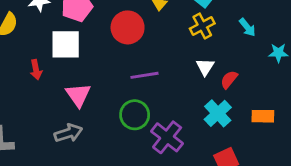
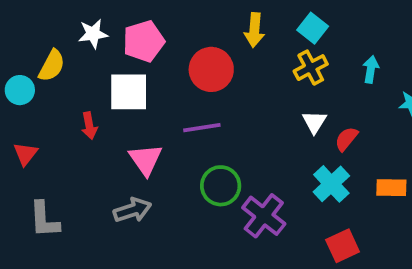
cyan arrow: (247, 27) -> (371, 69), turned -132
purple line: (144, 75) -> (202, 128), moved

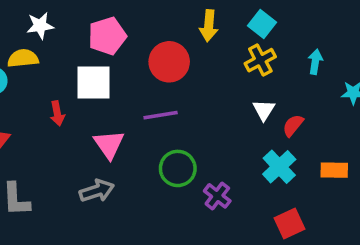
white star: (93, 34) -> (40, 26), moved
yellow semicircle: (52, 66) -> (23, 58), turned -124
purple cross: (264, 216) -> (217, 196), size x0.7

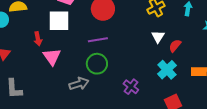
pink triangle: (109, 144) -> (52, 57), moved
green circle: (178, 168) -> (97, 64), moved
gray arrow: (97, 191) -> (79, 84), moved

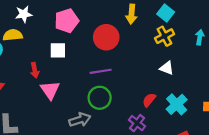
white square: (59, 21) -> (58, 50), size x0.7
white triangle: (158, 37) -> (167, 68), turned -40
red semicircle: (175, 46) -> (149, 100), moved

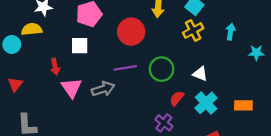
white triangle: (167, 68) -> (200, 74), moved
green circle: (100, 98) -> (162, 69), moved
gray arrow: (80, 120) -> (103, 89), moved

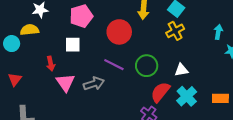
cyan arrow: (231, 32) -> (218, 32), moved
purple line: (125, 68) -> (114, 65), turned 36
white triangle: (200, 74) -> (181, 70), turned -32
red semicircle: (177, 98) -> (160, 92), size x1.5

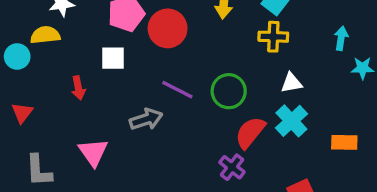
yellow cross: (175, 31) -> (273, 37), turned 30
red circle: (119, 32) -> (168, 28), moved
white triangle: (181, 70) -> (291, 83), moved
pink triangle: (65, 83) -> (93, 152), moved
cyan cross: (187, 96) -> (291, 121), moved

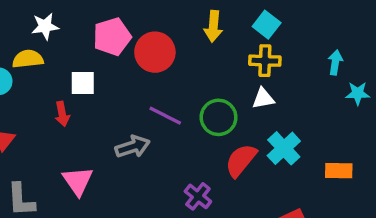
white square: (113, 58) -> (83, 83), moved
white triangle: (291, 83) -> (263, 98), moved
purple cross: (232, 167) -> (198, 196), moved

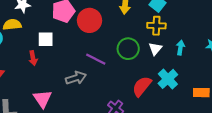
cyan arrow: (335, 62) -> (180, 48), moved
white triangle: (263, 98) -> (155, 49), turned -40
green circle: (219, 117) -> (128, 49), moved

